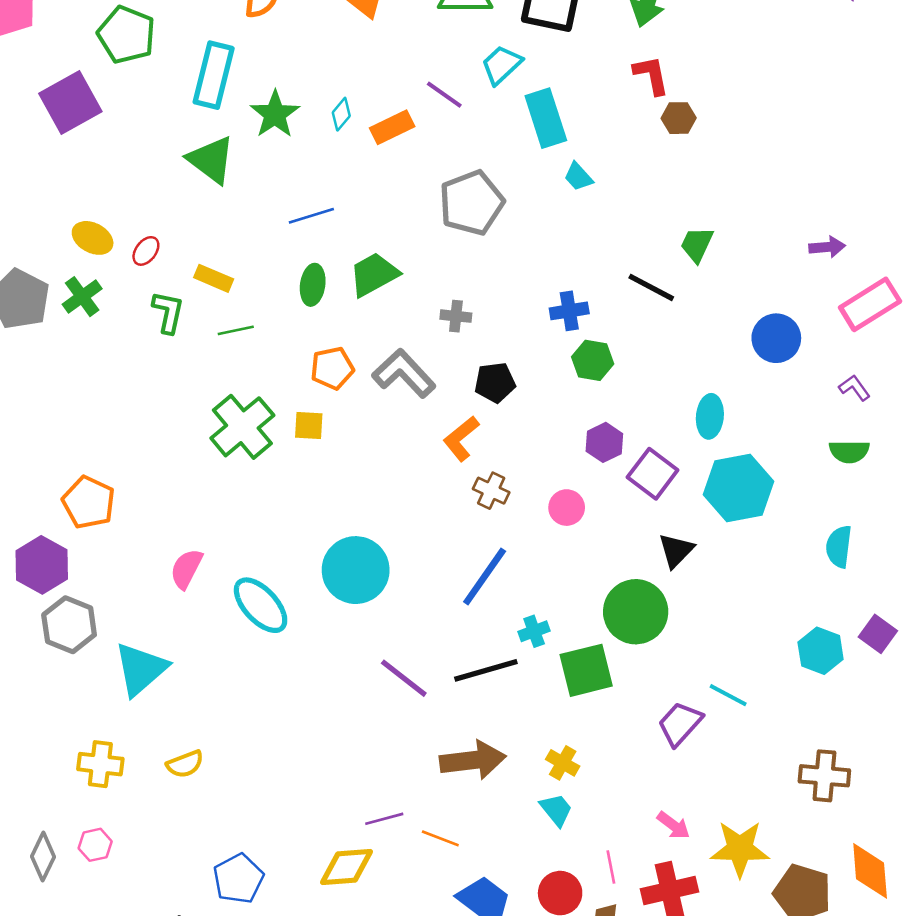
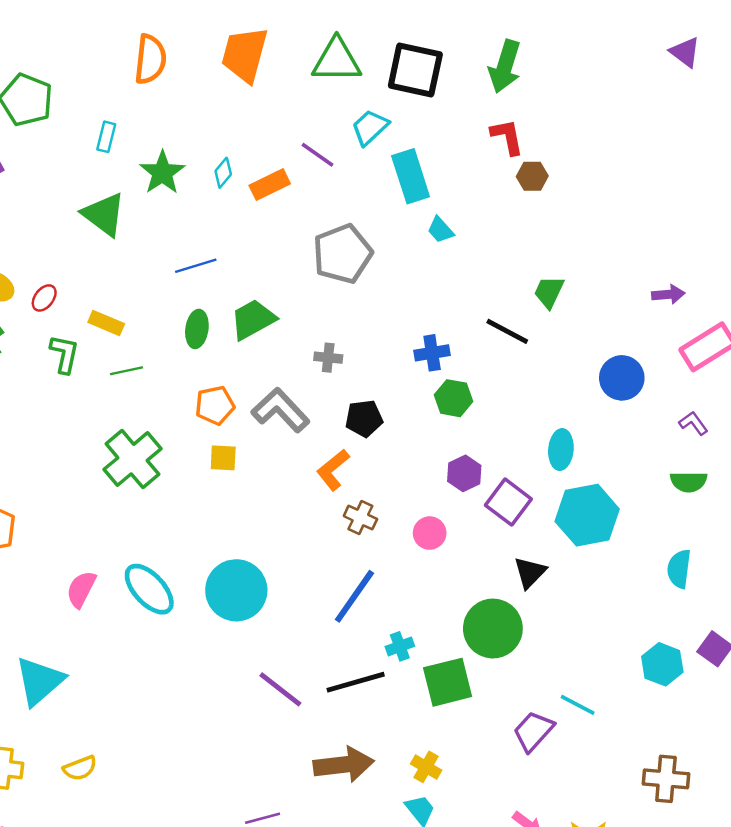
cyan rectangle: (214, 75) -> (106, 137), size x0.5
yellow square: (309, 425) -> (223, 458), moved
cyan ellipse: (261, 605) -> (149, 589), moved

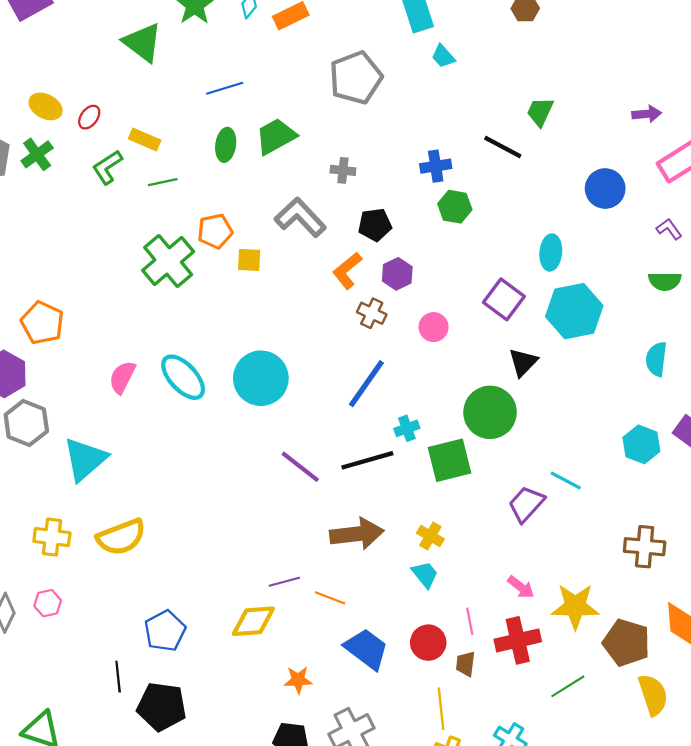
green L-shape: (64, 354) -> (107, 167), turned -135
orange pentagon: (215, 405) -> (215, 231), moved
purple hexagon: (464, 473) -> (397, 274), moved
yellow semicircle: (80, 768) -> (121, 537), size x1.6

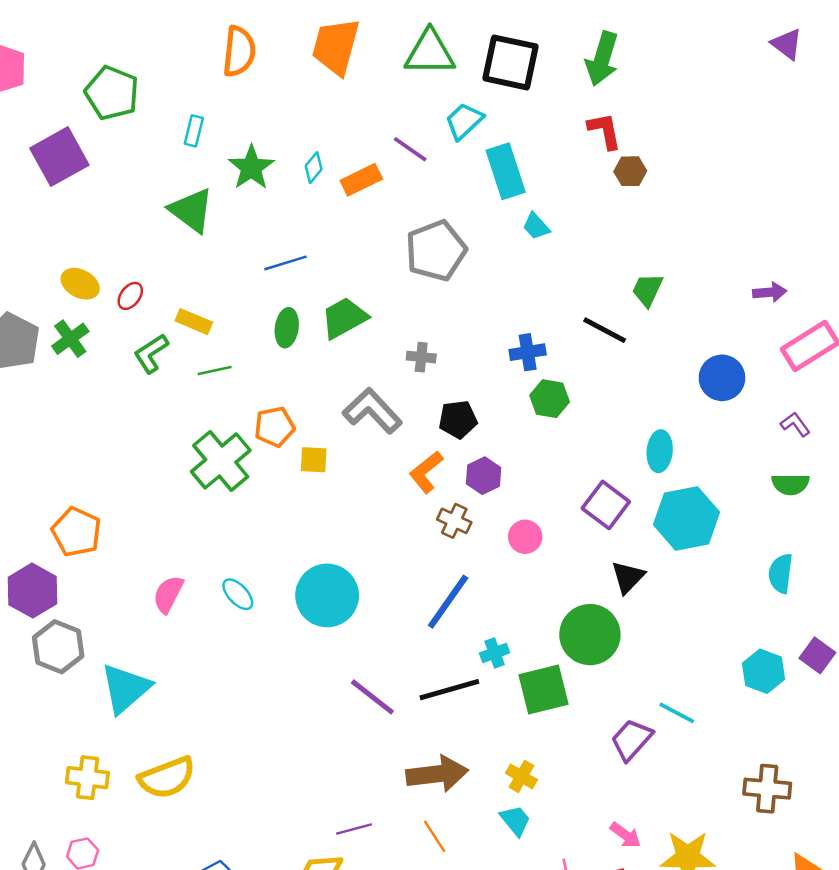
cyan ellipse: (183, 377) -> (238, 594), size x0.6
orange line: (330, 598) -> (435, 836), moved, turned 36

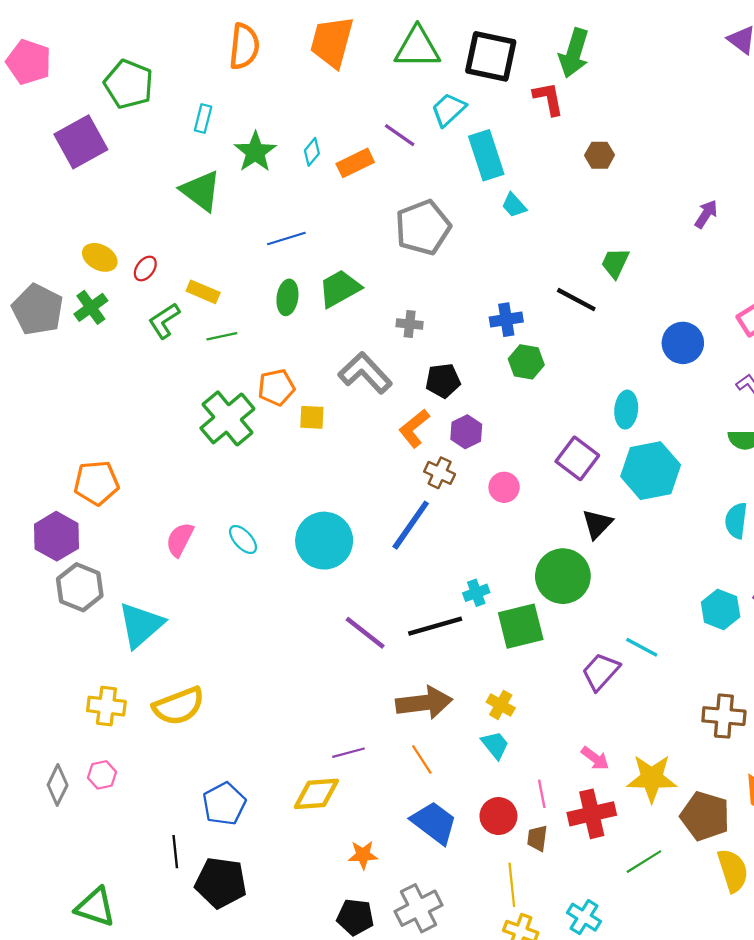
red L-shape: (605, 131) -> (548, 99), moved
purple arrow: (770, 292) -> (706, 214), moved, turned -52
orange pentagon: (76, 532) -> (96, 483), turned -30
blue line: (448, 602) -> (411, 525), moved

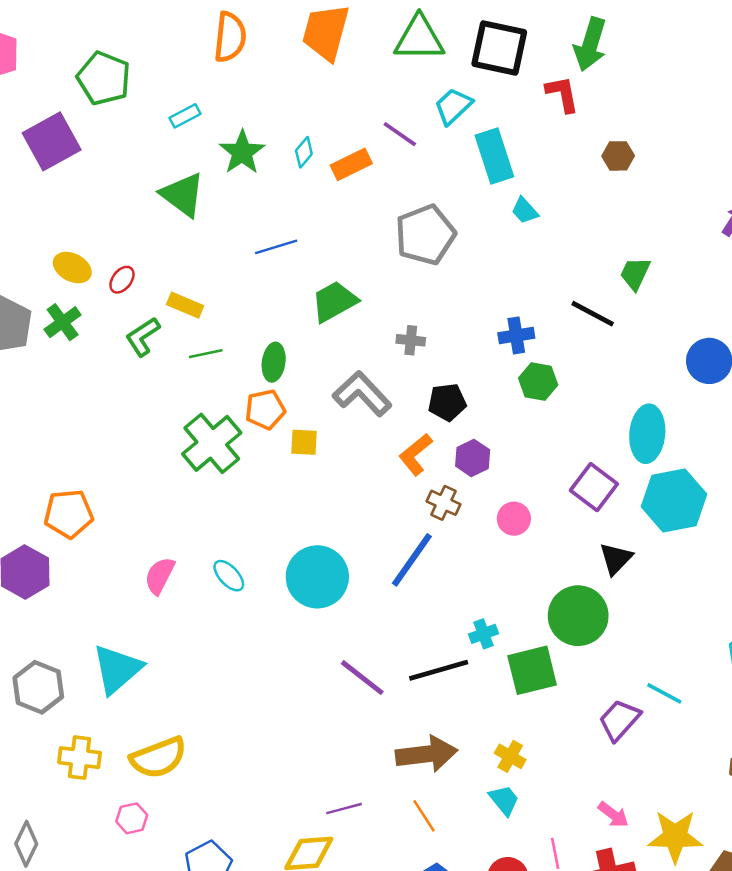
cyan rectangle: (203, 119) -> (185, 116), turned 48
green ellipse: (287, 297) -> (274, 362), moved
cyan ellipse: (626, 410) -> (647, 434), size x1.4
gray hexagon: (80, 587) -> (38, 687), moved
pink hexagon: (102, 775) -> (132, 818), moved

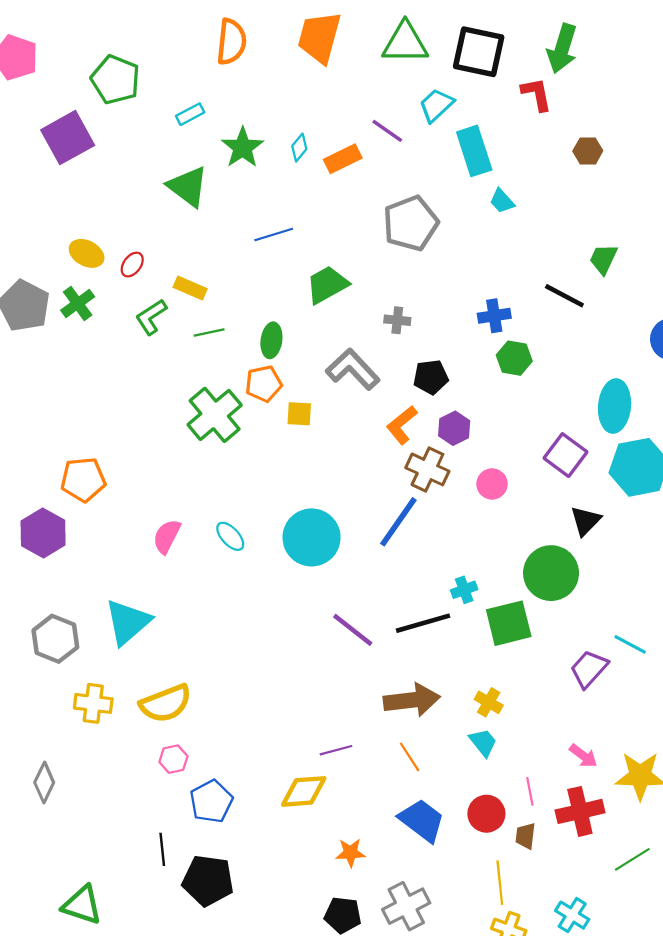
brown cross: (443, 503) -> (427, 469), size x1.4
pink hexagon: (132, 818) -> (173, 759), moved

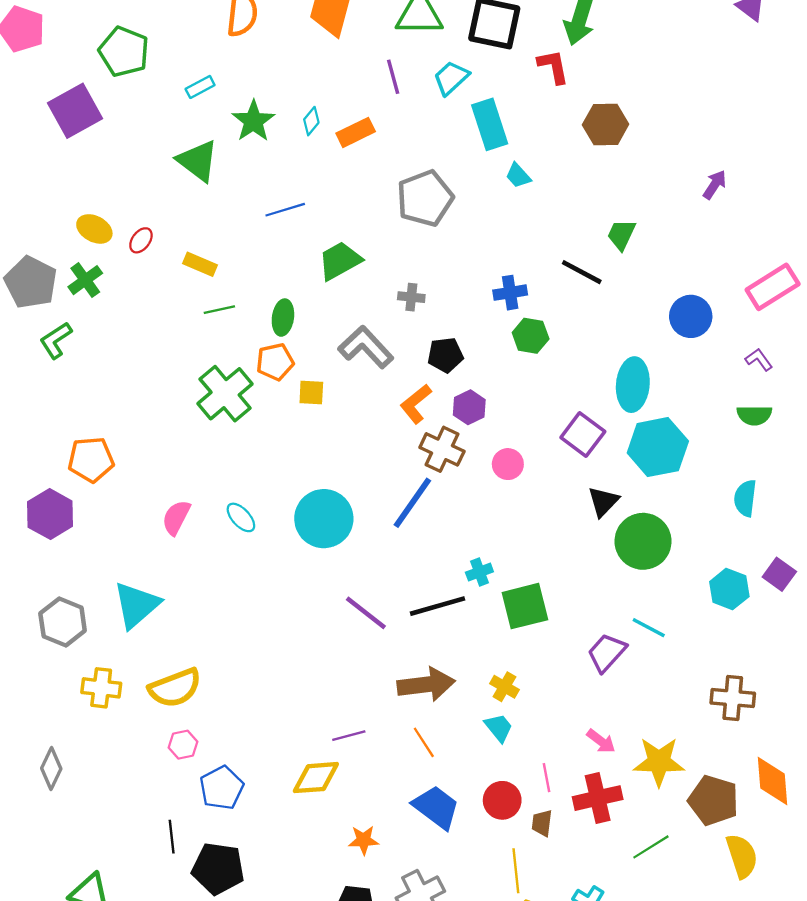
purple line: (387, 131) -> (393, 77), moved, turned 40
brown hexagon: (588, 151) -> (606, 124), size x1.5
green L-shape: (151, 317) -> (56, 340), moved
green circle: (551, 573) -> (643, 541), moved

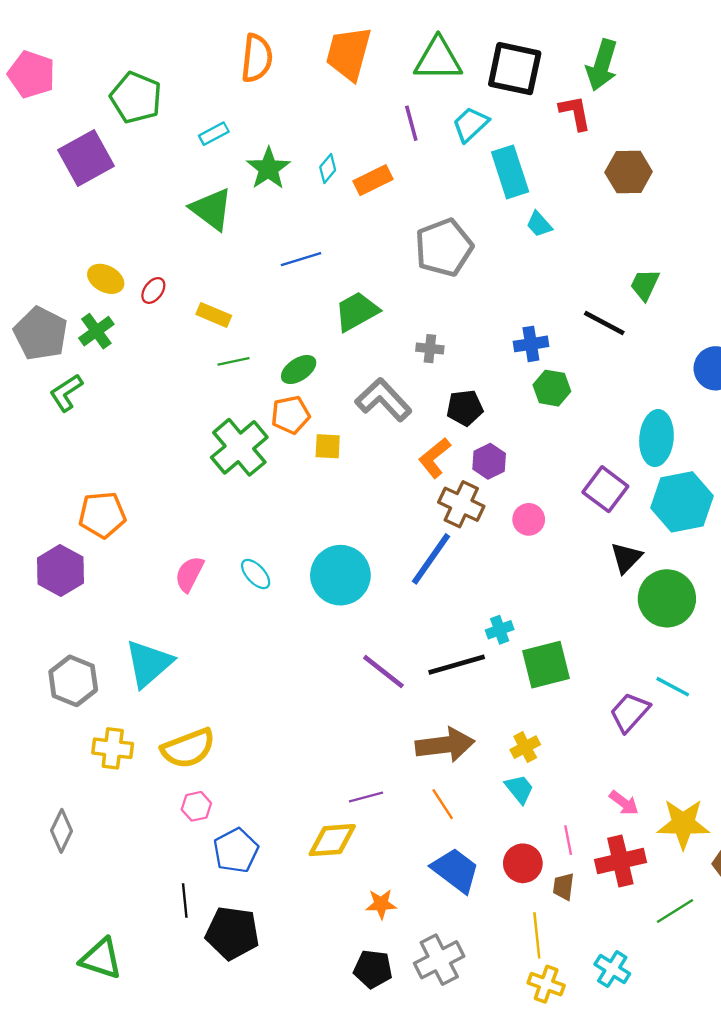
green ellipse: (283, 318) -> (299, 369), turned 48
yellow cross: (504, 687) -> (525, 747), turned 32

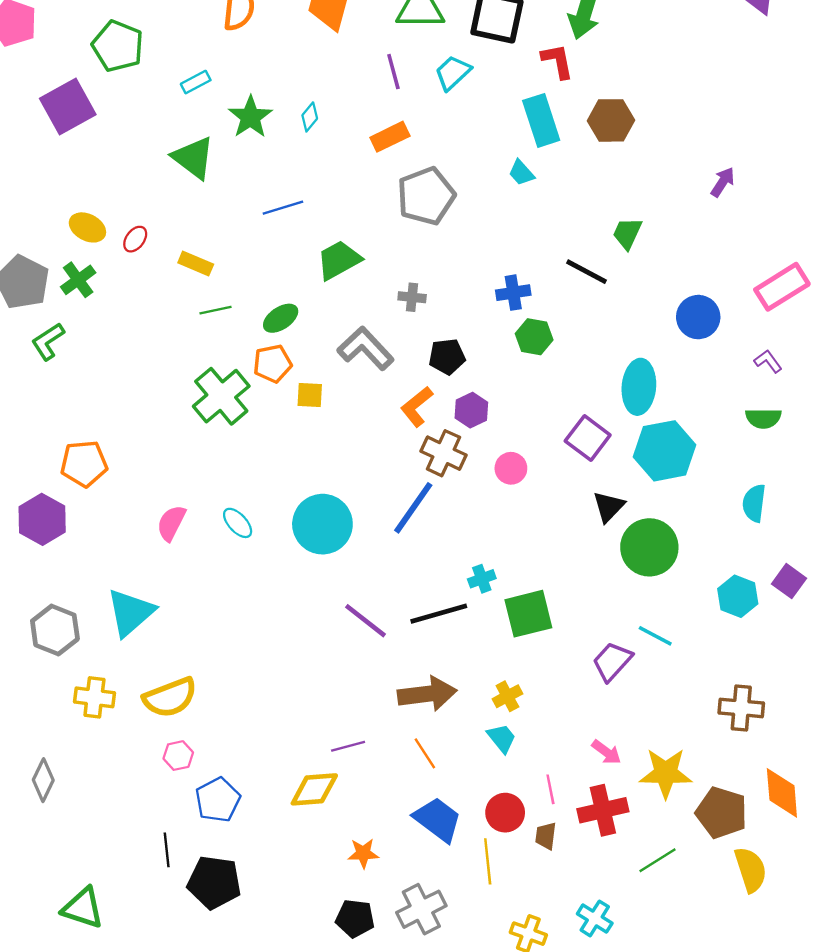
cyan rectangle: (510, 172) -> (541, 120), moved
orange rectangle: (373, 180) -> (390, 137), moved
yellow line: (537, 935) -> (488, 861), moved

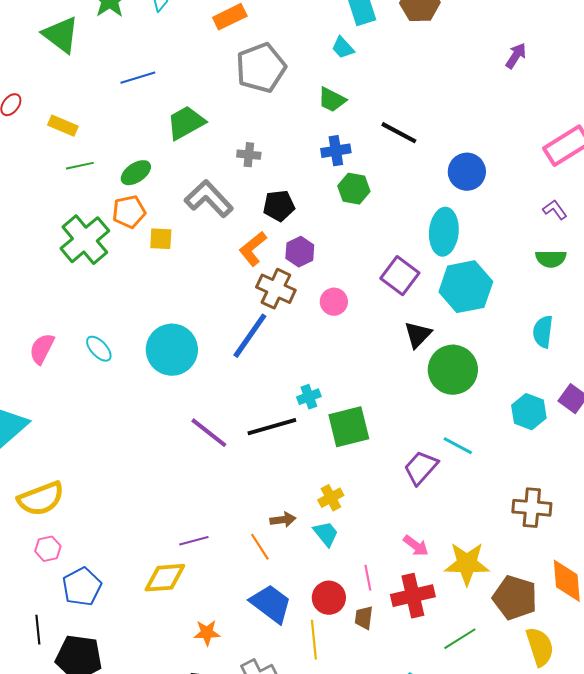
green trapezoid: (627, 233) -> (332, 100), moved, turned -88
blue circle: (698, 317) -> (467, 172), moved
brown arrow: (427, 694) -> (283, 520), moved, size x0.5

